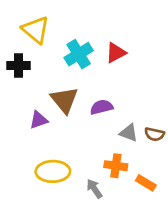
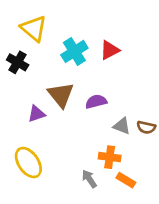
black cross: (19, 66) -> (18, 62), turned 30
yellow ellipse: (53, 171) -> (28, 163), moved, turned 56
orange rectangle: (146, 183) -> (126, 180), moved

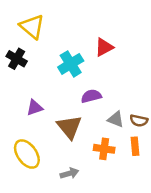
cyan cross: (74, 51) -> (71, 64), moved
brown triangle: (61, 95) -> (69, 127), moved
gray arrow: (89, 179) -> (69, 173), moved, turned 108
orange rectangle: (126, 180) -> (135, 146), moved, turned 54

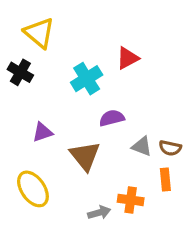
orange cross: (104, 149) -> (131, 200), moved
gray arrow: (69, 173) -> (99, 213), moved

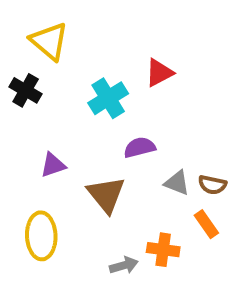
orange rectangle: (165, 179) -> (206, 224), turned -30
yellow ellipse: (33, 189) -> (41, 236), turned 33

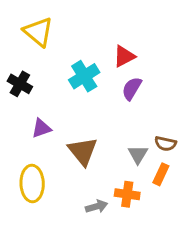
black cross: (26, 90) -> (20, 84), moved
purple semicircle: (140, 147) -> (132, 88), moved, turned -45
gray triangle: (177, 183) -> (138, 154), moved, turned 40
orange rectangle: (206, 224) -> (161, 174), turned 60

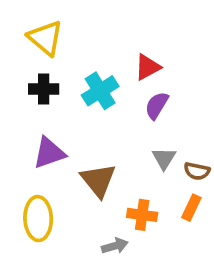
black cross: (20, 84) -> (44, 89), moved, turned -30
purple triangle: (41, 128) -> (49, 153), size x1.4
gray triangle: (138, 154) -> (164, 158), moved
orange cross: (127, 194) -> (142, 215), moved

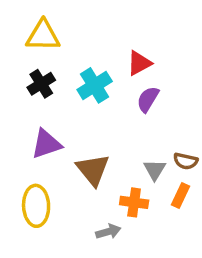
yellow triangle: (45, 38) -> (43, 36), turned -39
black cross: (44, 89) -> (41, 84), turned -32
gray triangle: (164, 158) -> (155, 170), moved

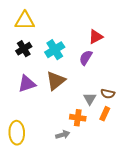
red triangle: (139, 63) -> (96, 37), moved
brown triangle: (93, 170) -> (56, 81), moved, turned 30
yellow ellipse: (36, 206) -> (17, 133), moved

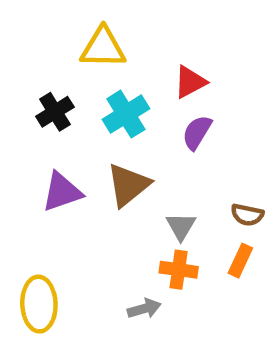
yellow triangle: (25, 21) -> (103, 48), moved
red triangle: (96, 37) -> (190, 82), moved
gray triangle: (90, 99) -> (181, 226), moved

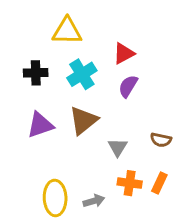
black cross: (55, 112) -> (36, 73), turned 30
orange rectangle: (240, 261) -> (159, 183), moved
orange cross: (179, 270) -> (130, 183), moved
yellow ellipse: (39, 304) -> (55, 198), moved

